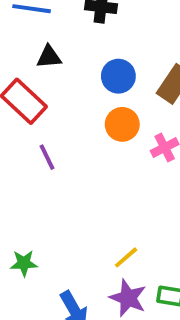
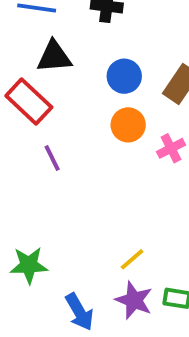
black triangle: (49, 57) -> (54, 57), size x1.4
green star: (24, 263) -> (29, 265), size x1.4

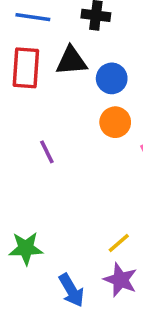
black triangle: (54, 57) -> (71, 61), moved
red rectangle: (29, 102) -> (26, 68), moved, turned 51

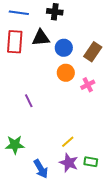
purple line: (47, 152) -> (29, 101), moved

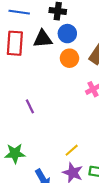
blue circle: (64, 48) -> (67, 34), moved
orange circle: (66, 73) -> (69, 58), moved

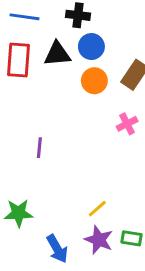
purple line: (30, 106) -> (39, 148), turned 32

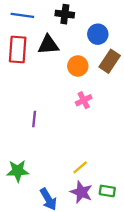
blue circle: (91, 47) -> (98, 34), moved
pink cross: (127, 124) -> (84, 100), moved

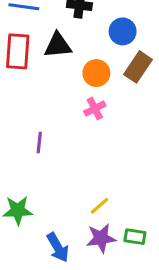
pink cross: (84, 100) -> (95, 109), moved
purple star: (81, 192) -> (101, 238), turned -30

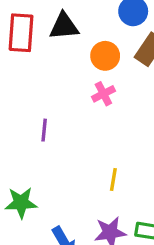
yellow line: (99, 206) -> (113, 180), moved, turned -40

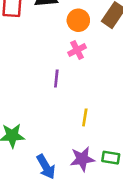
purple line: (44, 130) -> (56, 79), moved

